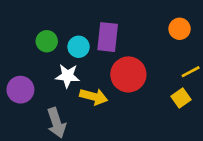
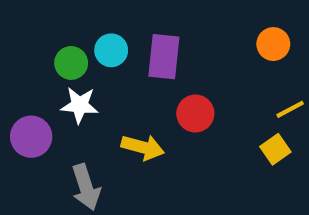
cyan circle: (79, 47) -> (111, 50), moved
red circle: (128, 74) -> (195, 114), size x0.7
white star: (67, 76) -> (80, 105), moved

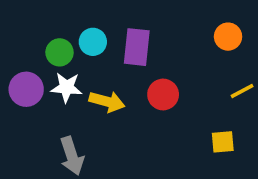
purple circle: (31, 137) -> (26, 89), moved
yellow arrow: (143, 147) -> (107, 102), moved
yellow square: (275, 149) -> (223, 142), moved, turned 30

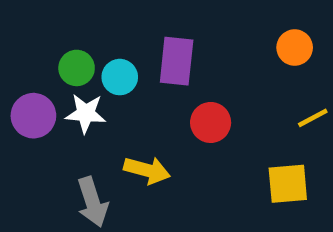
cyan circle: (93, 42) -> (120, 77), moved
yellow arrow: (107, 102) -> (147, 170), moved
yellow square: (223, 142) -> (288, 184), size x1.4

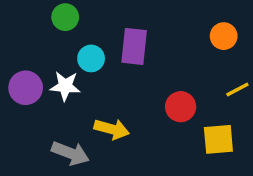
green circle: (77, 68) -> (65, 17), moved
red circle: (211, 122) -> (181, 107), moved
gray arrow: (92, 202) -> (70, 153), turned -51

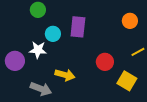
purple circle: (26, 88) -> (15, 61), moved
yellow square: (218, 139) -> (127, 81), turned 36

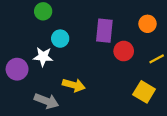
purple rectangle: (78, 27) -> (104, 31), moved
red circle: (105, 62) -> (124, 51), moved

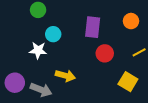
red circle: (124, 51) -> (105, 53), moved
purple circle: (17, 69) -> (15, 83), moved

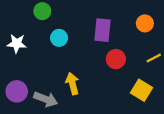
white star: (38, 50) -> (17, 43), moved
yellow arrow: (65, 76) -> (72, 84), turned -120

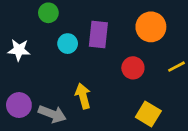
orange circle: (145, 23) -> (151, 27), moved, size x1.5
purple rectangle: (103, 30) -> (98, 35), moved
yellow square: (142, 90) -> (148, 114), moved

